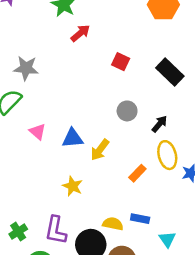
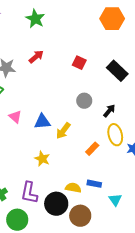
red arrow: (80, 33) -> (36, 57), moved

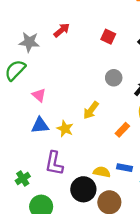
blue triangle: (42, 122) -> (40, 125), moved
yellow star: (42, 159) -> (65, 129), moved
purple L-shape: (29, 193) -> (54, 163), moved

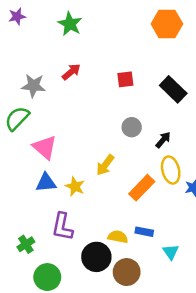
red square: (108, 37) -> (125, 79), turned -32
pink triangle: (39, 95) -> (45, 147), size x1.5
orange rectangle: (122, 130) -> (142, 188), size x1.5

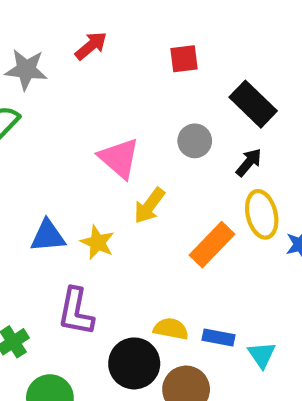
black rectangle: (173, 89) -> (253, 104), moved
pink triangle: (45, 147) -> (119, 158), moved
blue rectangle: (144, 232) -> (218, 338), moved

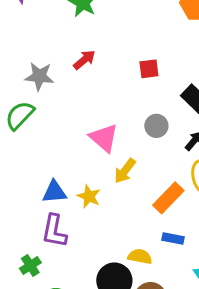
purple L-shape: (76, 312) -> (54, 231), moved
blue rectangle: (218, 338) -> (173, 238), moved

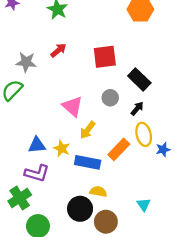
red square: (149, 69) -> (105, 57), size x1.6
purple L-shape: (54, 231) -> (37, 173), turned -85
blue rectangle: (173, 238) -> (88, 162), moved, size x1.6
green cross: (30, 265) -> (20, 198), size x1.5

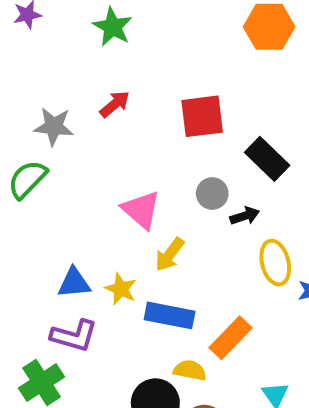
black arrow: (137, 109) -> (245, 216), moved, turned 32
orange rectangle: (119, 149) -> (231, 338), moved

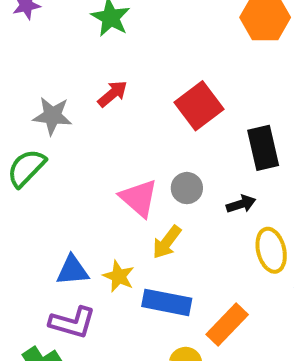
red square: (202, 116) -> (199, 106), turned -30
black rectangle: (267, 159) -> (263, 148), turned 33
gray circle: (212, 193) -> (187, 188), moved

